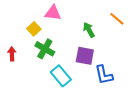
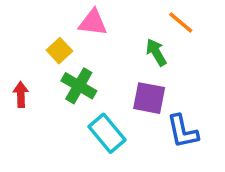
orange line: (117, 19) -> (181, 22), moved

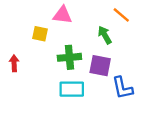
yellow square: (59, 51) -> (40, 34), turned -35
green cross: (79, 86) -> (69, 57), moved, turned -35
cyan rectangle: (107, 133) -> (72, 89), turned -50

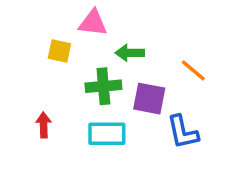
orange line: (121, 15) -> (193, 70), moved
green arrow: (105, 35) -> (130, 53), moved, turned -60
red arrow: (14, 63) -> (44, 125), moved

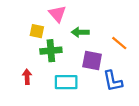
pink triangle: (93, 23) -> (57, 14), turned 42
green cross: (103, 86) -> (51, 51), moved

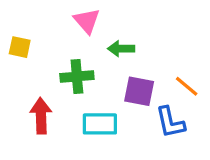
yellow square: (37, 31) -> (20, 47), moved
orange line: (119, 43) -> (187, 86), moved
red arrow: (27, 77) -> (41, 116), size x1.5

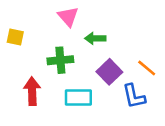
purple square: (139, 91) -> (109, 72), turned 35

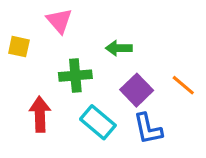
pink triangle: (68, 16) -> (59, 21), moved
blue L-shape: (134, 96) -> (148, 129), moved
cyan rectangle: (78, 98) -> (98, 122), turned 40

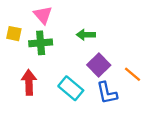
green cross: (75, 76) -> (41, 43), moved
orange line: (183, 85) -> (133, 74), moved

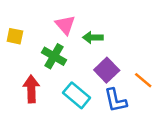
pink triangle: (43, 15) -> (65, 25), moved
green cross: (41, 43) -> (54, 56), moved, turned 35

